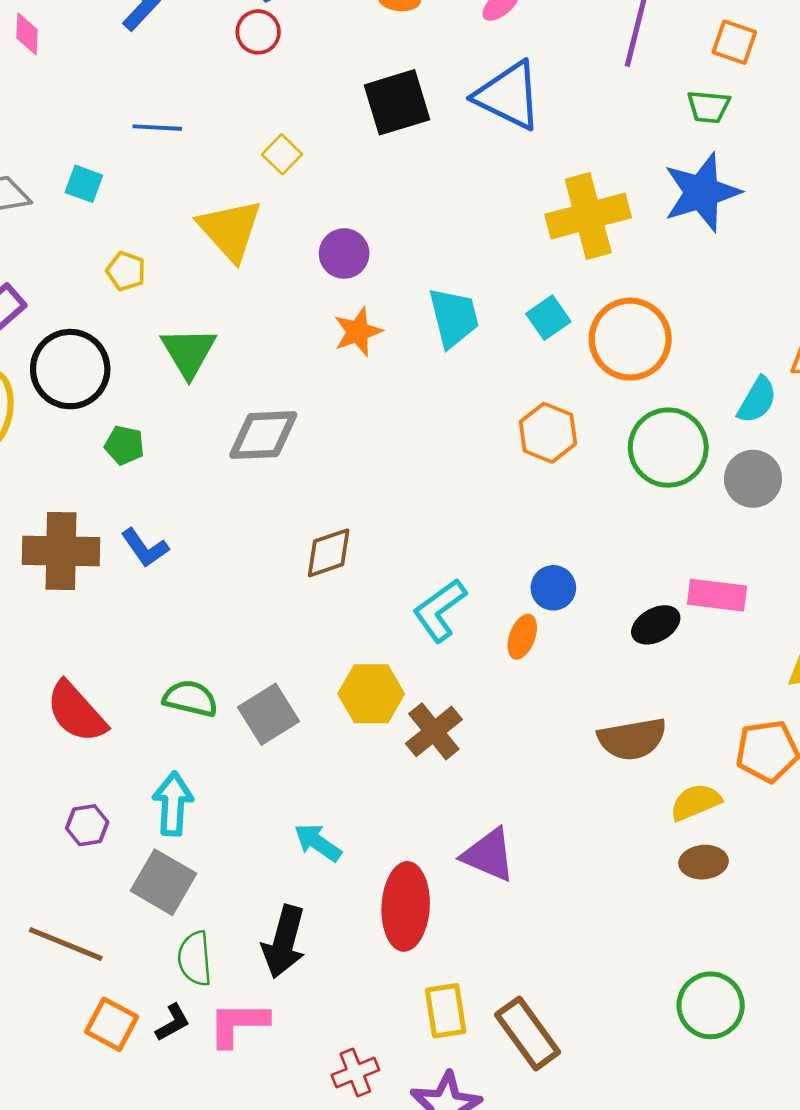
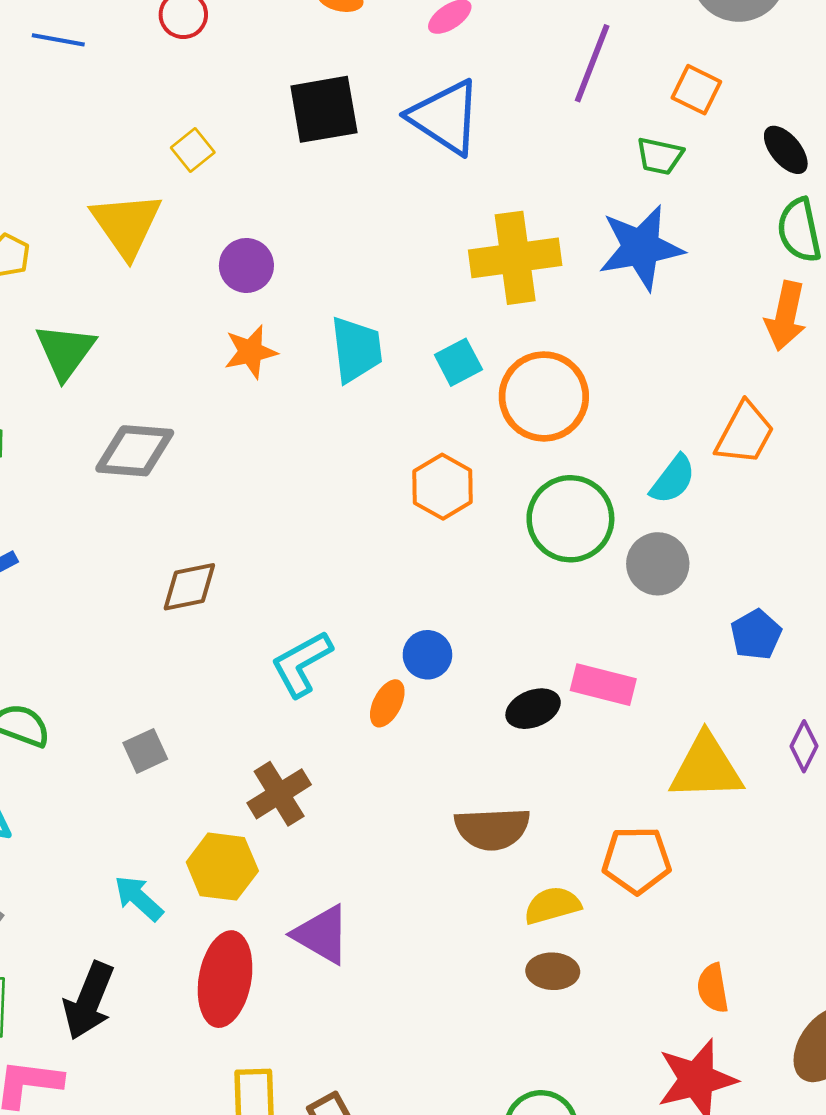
blue line: (157, 128) -> (58, 40), moved
yellow hexagon: (371, 694) -> (222, 867), moved
gray square: (269, 714) -> (145, 751), moved, size x0.7

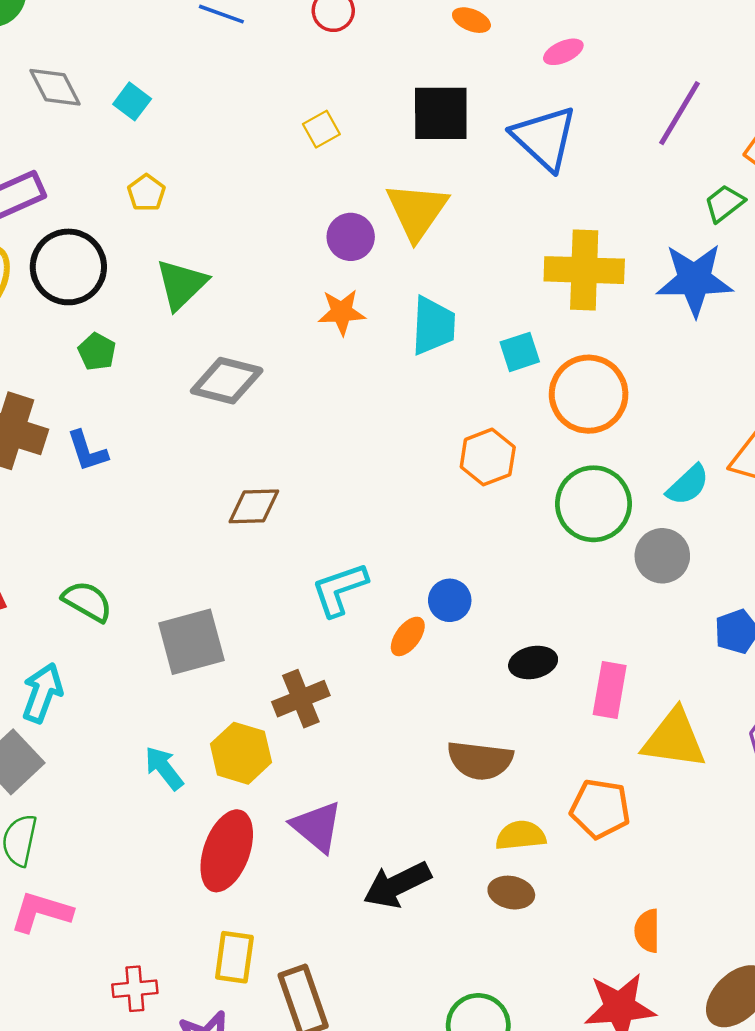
green trapezoid: (660, 156) -> (724, 203), turned 120
yellow triangle: (126, 225) -> (417, 211), moved
pink rectangle: (603, 685) -> (610, 690), moved, turned 76
gray square: (145, 751) -> (191, 642), size x1.8
black arrow: (89, 1001) -> (397, 885), moved, turned 32

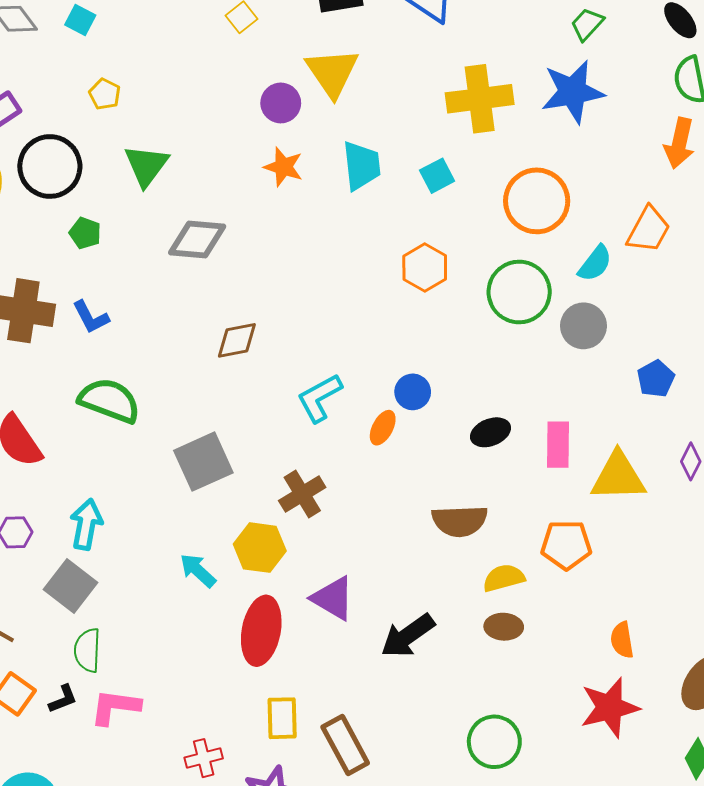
orange star: (342, 312) -> (283, 167), turned 30
orange circle: (589, 394) -> (537, 201), moved
green semicircle: (87, 601) -> (109, 401), moved, size x1.4

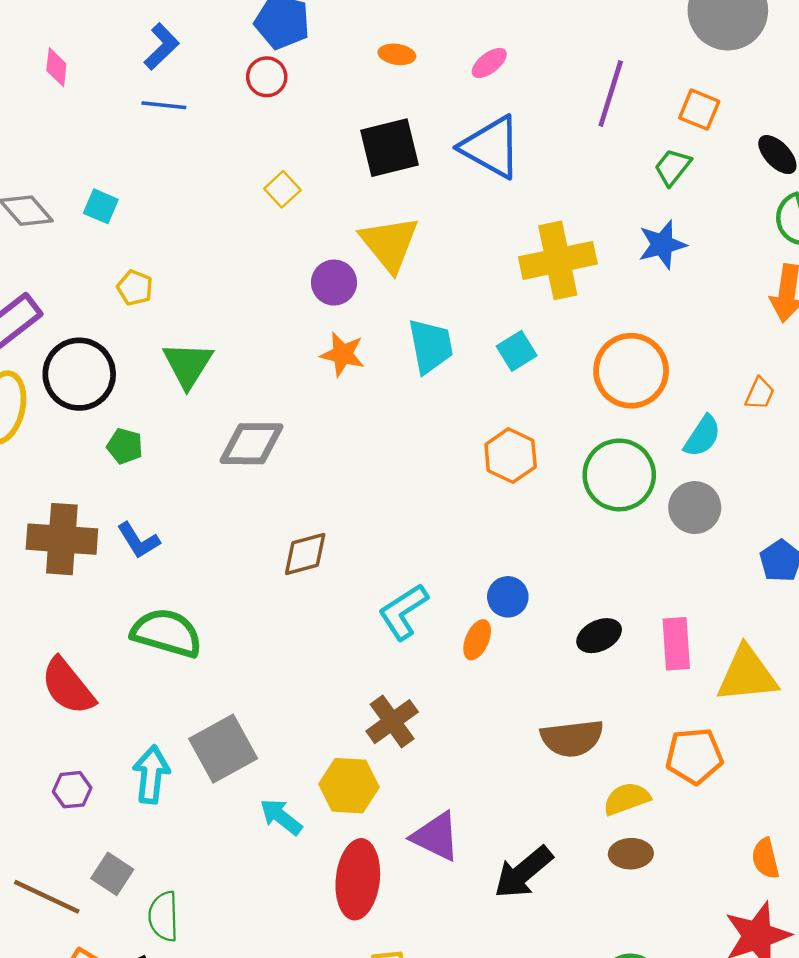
blue star: (573, 92) -> (662, 245), size x0.7
orange trapezoid: (649, 230) -> (760, 393), size x0.6
gray square: (203, 462) -> (223, 749), moved
gray square: (71, 586) -> (112, 874), moved, size x0.7

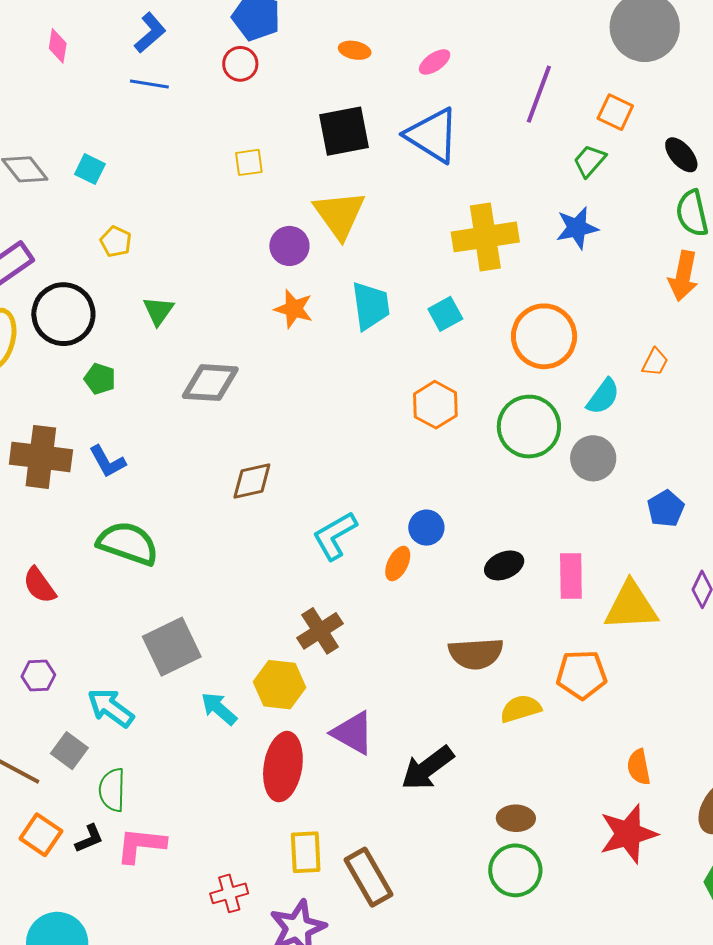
yellow square: (282, 189) -> (249, 162), turned 32
green triangle: (188, 365) -> (158, 311), size x0.7
red semicircle: (68, 686) -> (39, 585), size x0.7
cyan arrow: (151, 775) -> (111, 708), moved, turned -63
brown ellipse: (631, 854) -> (516, 818), moved

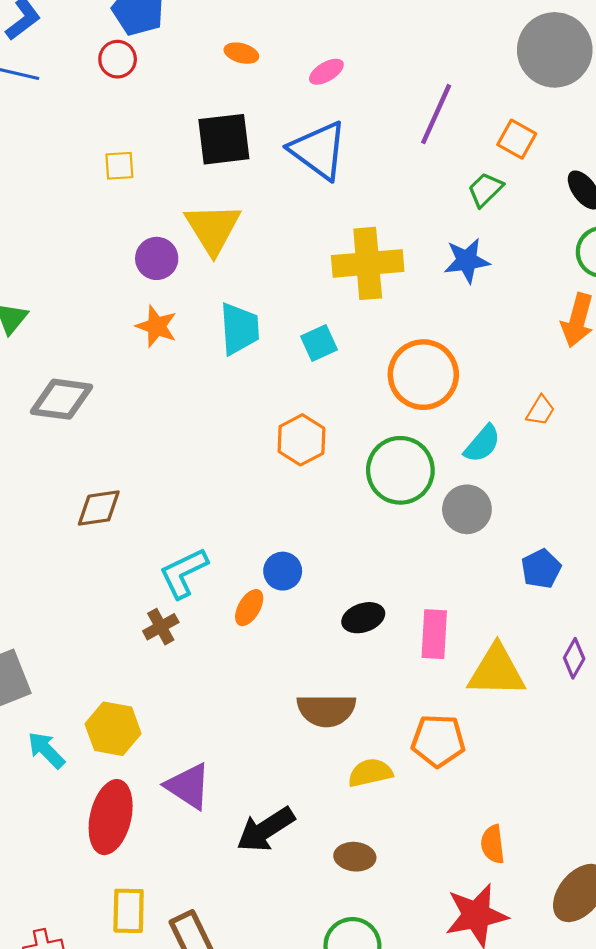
brown cross: (320, 631) -> (161, 627), moved, size x0.7
brown ellipse: (516, 818) -> (355, 857), moved

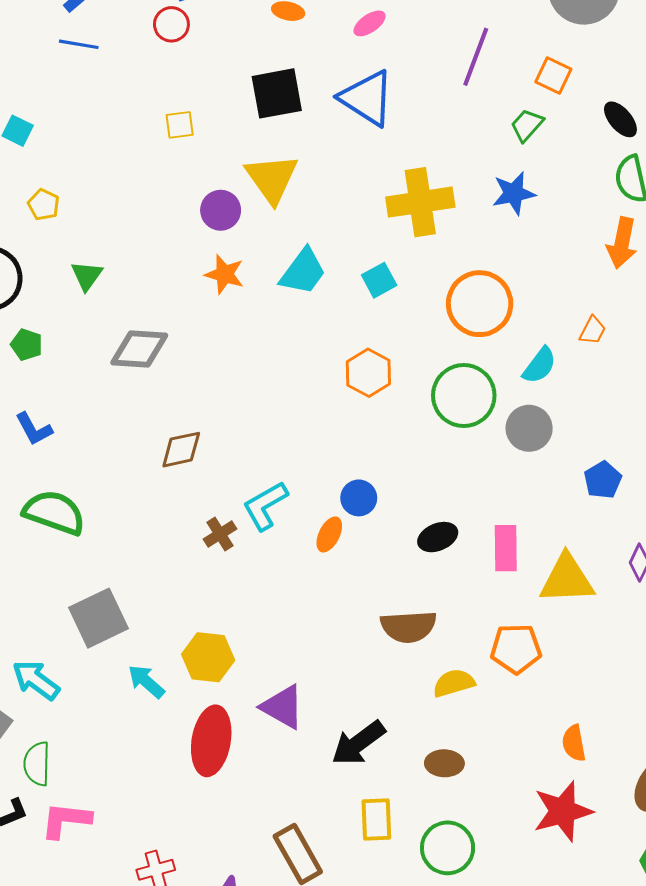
cyan trapezoid: (239, 329) -> (303, 272), turned 44
brown cross: (161, 627) -> (220, 534), moved
yellow rectangle: (129, 911) -> (376, 820), moved

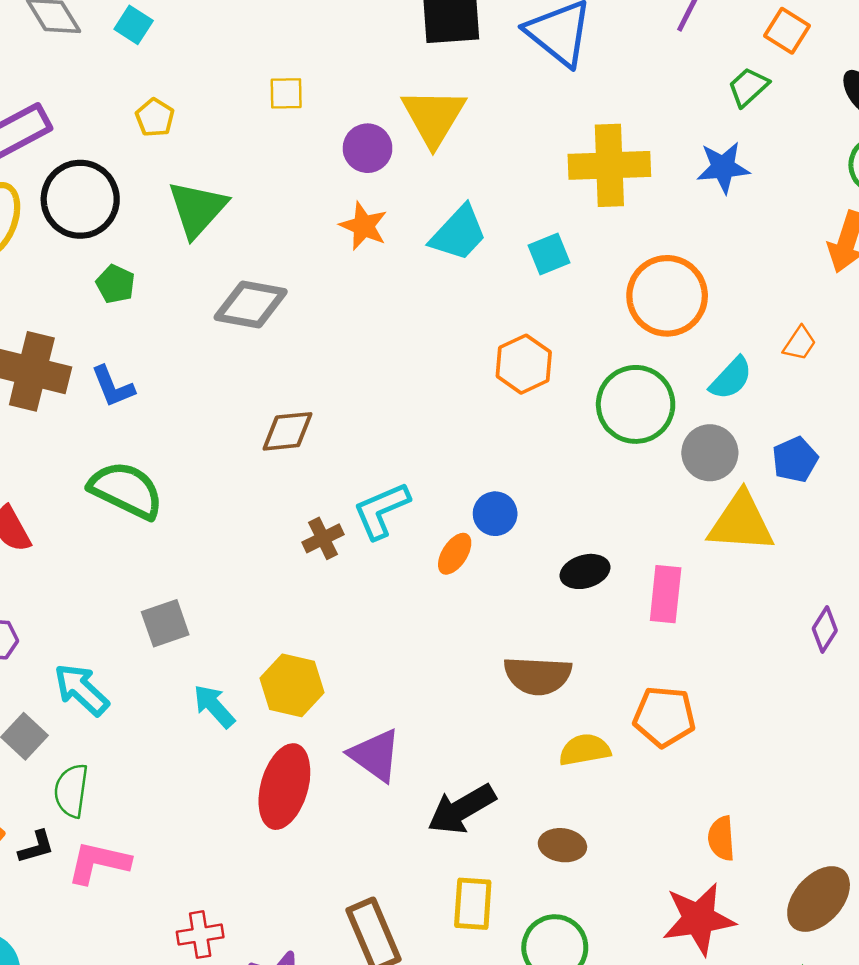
yellow square: (180, 125) -> (286, 93), moved
green triangle: (87, 276) -> (197, 209), size x1.6
blue pentagon: (603, 480) -> (795, 460), moved
yellow triangle: (567, 579) -> (741, 522), moved
gray square: (99, 618) -> (165, 623), size x0.7

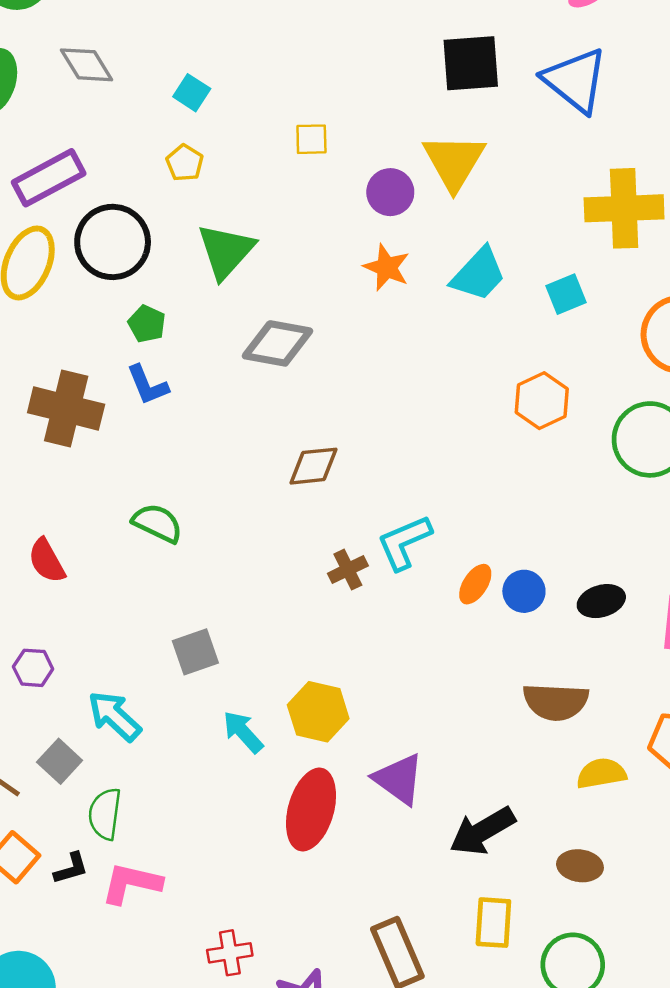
cyan square: (134, 25) -> (192, 93), moved
blue L-shape: (113, 387) -> (147, 385), moved
green semicircle: (126, 490) -> (157, 523), size x0.7
blue circle: (495, 514) -> (524, 591), moved

